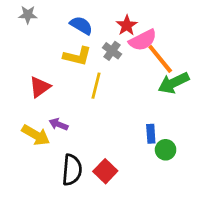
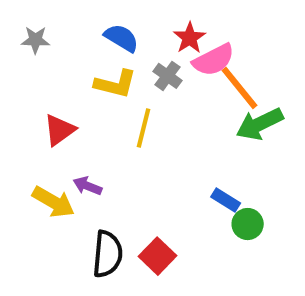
gray star: (28, 15) -> (35, 40), moved
blue rectangle: (151, 134) -> (226, 200), turned -54

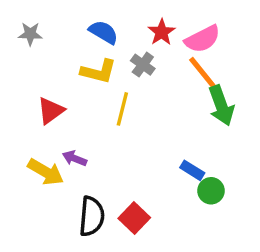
pink semicircle: (214, 60) -> (202, 39), moved
green arrow: (260, 124) -> (221, 106), turned -84

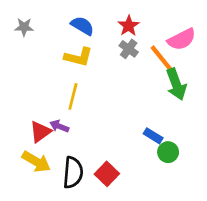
pink semicircle: (202, 39) -> (182, 39), moved
gray cross: (143, 65) -> (129, 49), moved
yellow line: (122, 109) -> (73, 96), moved
red triangle: (51, 111) -> (40, 132), moved
yellow arrow: (46, 172) -> (36, 162), moved

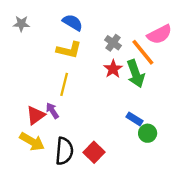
red star: (129, 26) -> (113, 69), moved
green arrow: (176, 84) -> (136, 74), moved
purple arrow: (59, 126) -> (52, 111), turned 35

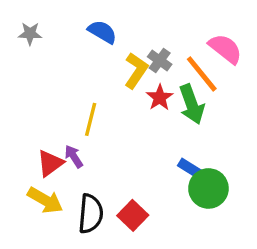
pink semicircle: (159, 34) -> (225, 49), turned -115
yellow L-shape: (69, 50) -> (136, 71), moved, turned -70
green circle: (148, 133) -> (208, 188), size x1.5

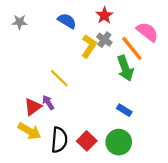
red star: (160, 98) -> (104, 15), moved
yellow line: (91, 119) -> (59, 78), turned -60
green circle: (208, 188) -> (119, 142), moved

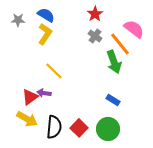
blue semicircle: (67, 21) -> (46, 15), moved
yellow L-shape: (89, 46) -> (45, 34), moved
purple arrow: (48, 102) -> (44, 93), turned -48

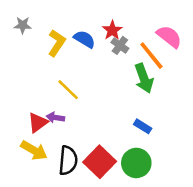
red star: (95, 14) -> (112, 30), moved
blue semicircle: (46, 15) -> (84, 39), moved
red square: (79, 128) -> (100, 162), size x1.4

